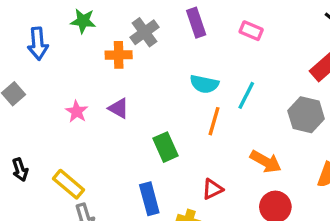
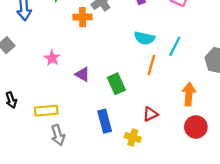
purple triangle: (119, 108) -> (82, 74), moved
orange arrow: (266, 162) -> (189, 94), turned -115
yellow rectangle: (69, 184) -> (46, 111), turned -45

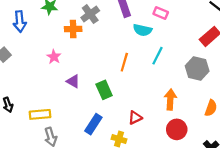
cyan semicircle: (144, 38) -> (143, 30), moved
pink star: (52, 58) -> (54, 57), moved
orange line: (151, 65) -> (124, 62), moved
blue rectangle: (105, 121) -> (93, 124), turned 48

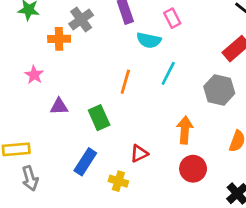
pink rectangle: (161, 13) -> (172, 18), turned 40
purple triangle: (73, 81) -> (59, 107), turned -32

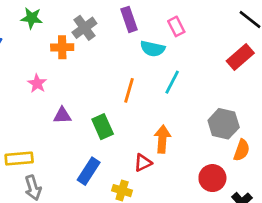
gray hexagon: (219, 90) -> (224, 124), moved
orange arrow: (185, 130) -> (162, 139), moved
red circle: (193, 169) -> (212, 178), moved

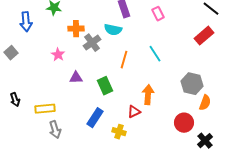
gray cross: (84, 28) -> (92, 43), moved
cyan semicircle: (153, 49) -> (113, 30), moved
cyan line: (172, 82) -> (155, 54), turned -60

